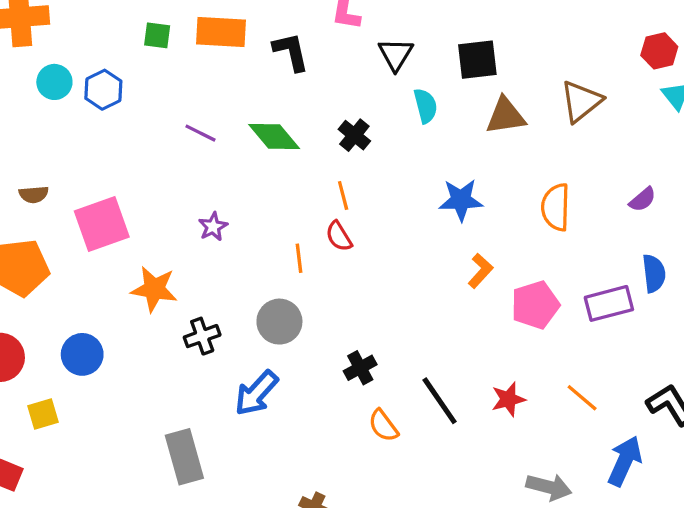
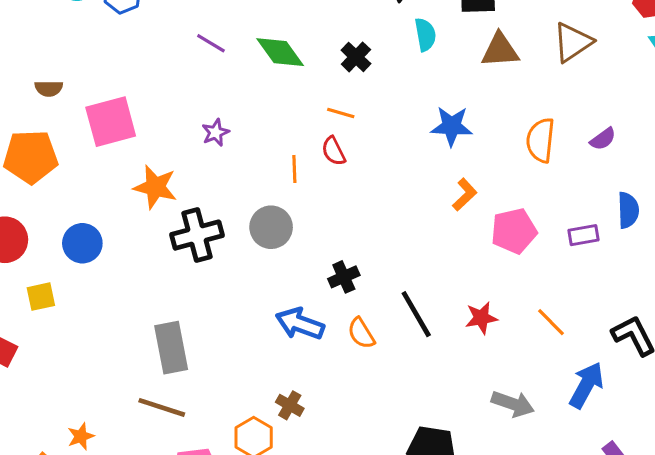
orange line: (343, 195) -> (341, 113), turned -64
purple semicircle: (643, 199) -> (603, 139), moved
purple rectangle: (609, 303) -> (583, 235), size x0.7
black cross: (202, 336) -> (197, 235), size x1.5
blue arrow: (256, 393) -> (300, 324), moved, turned 63

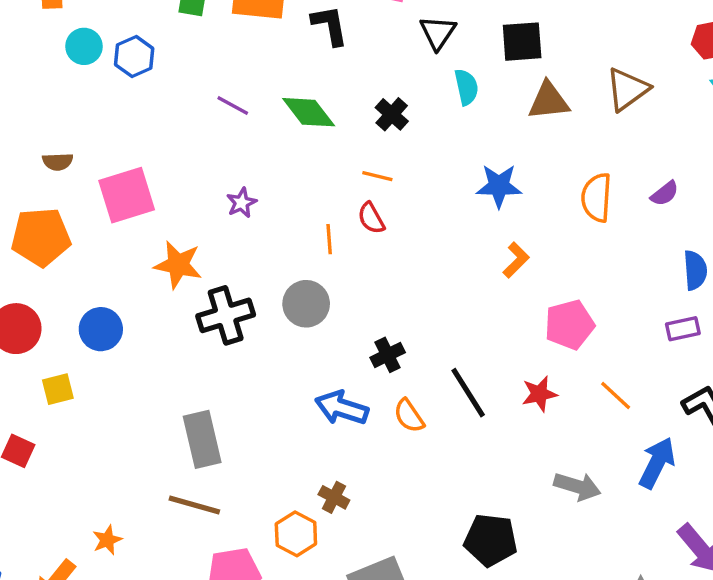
pink pentagon: (514, 231) -> (569, 325), moved
purple rectangle: (583, 235) -> (683, 329), moved

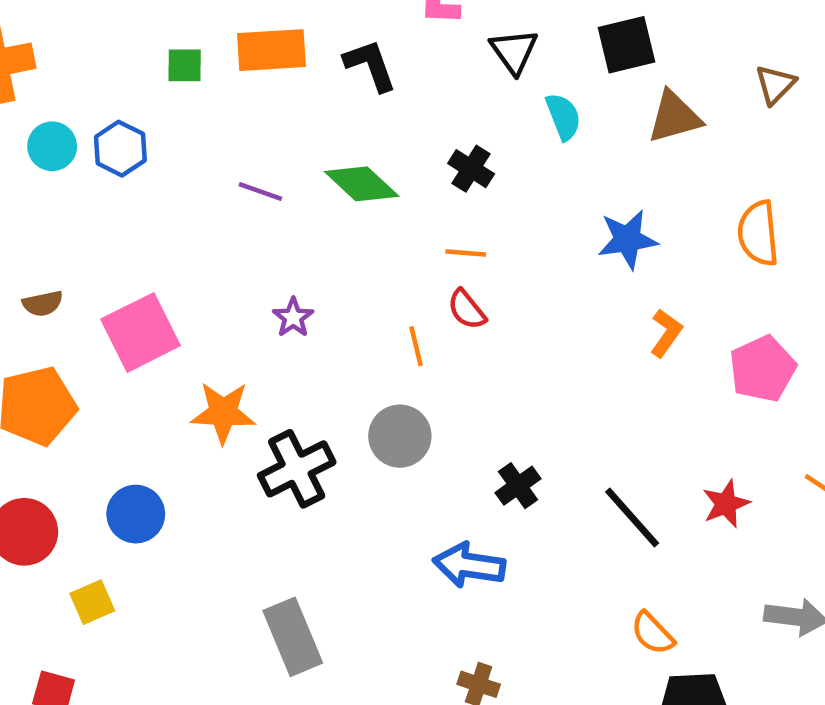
brown triangle: (627, 89) -> (775, 84), size x0.7
pink pentagon: (569, 325) -> (762, 369), moved
orange semicircle: (409, 416) -> (652, 633), moved

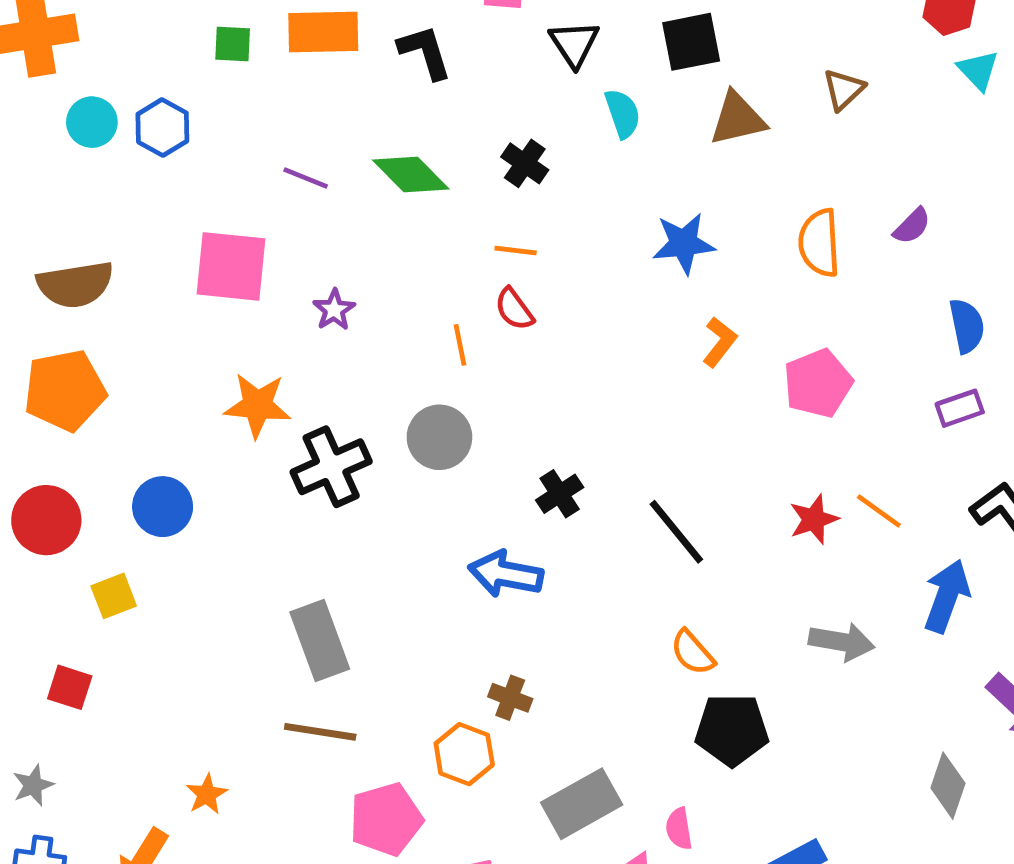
brown semicircle: (43, 303) -> (75, 284), size x1.8
pink square: (141, 332) -> (231, 266), moved, turned 30
red star: (726, 504) -> (814, 519), moved

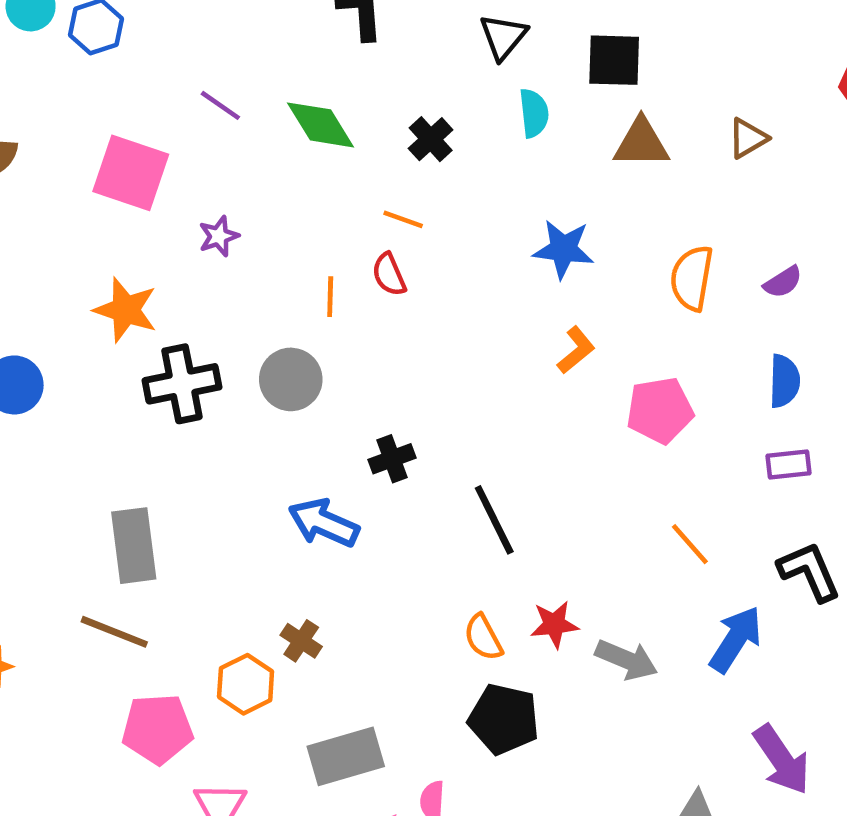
blue semicircle: (967, 326) -> (784, 381), moved
red star: (814, 519) -> (554, 624), moved

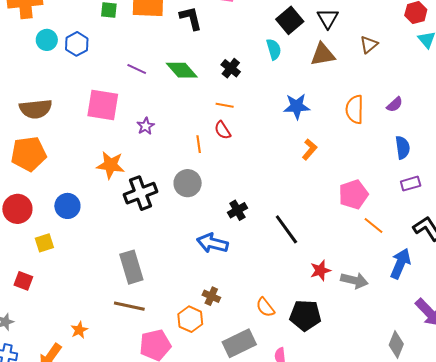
black triangle: (503, 37) -> (328, 18), moved
black square: (614, 60) -> (290, 20), moved, turned -32
pink pentagon: (660, 410) -> (353, 194), moved
orange semicircle: (483, 637) -> (265, 307), moved

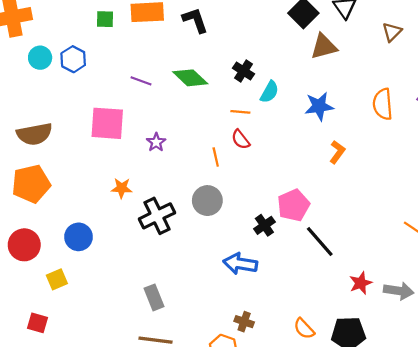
cyan semicircle: (274, 49) -> (269, 92), moved, turned 50
brown triangle: (323, 54) -> (324, 47), moved
orange star: (111, 165) -> (122, 188), size x0.7
pink pentagon: (353, 194) -> (293, 205), moved
gray rectangle: (131, 267) -> (154, 297), size x0.7

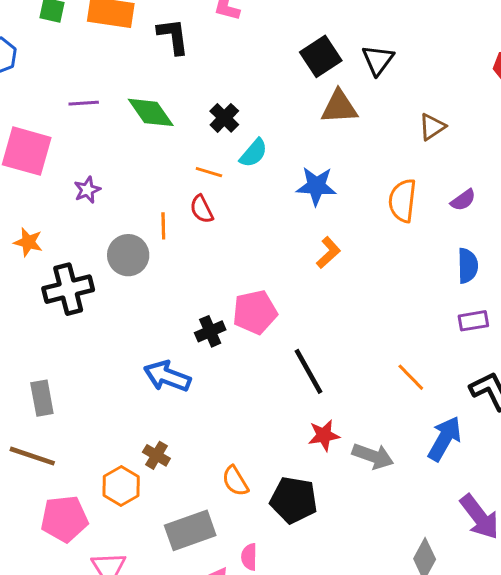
brown triangle: (392, 32) -> (432, 127), moved
purple line: (141, 81) -> (84, 103), turned -35
gray circle: (207, 201) -> (128, 255), moved
black line: (320, 241) -> (309, 371), moved

